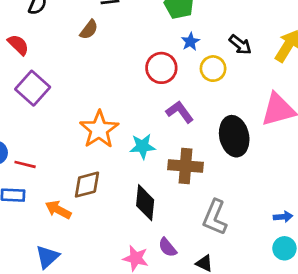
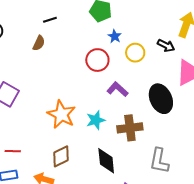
black arrow: (240, 45) -> (166, 45), moved

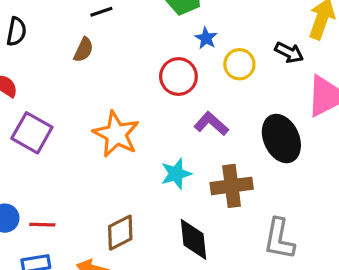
orange star: (61, 114) -> (116, 134), moved

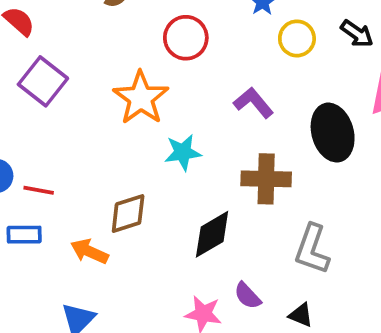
red circle: (178, 77) -> (186, 38), moved
cyan star: (176, 174) -> (183, 152), moved
black diamond: (193, 239) -> (212, 234), turned 57

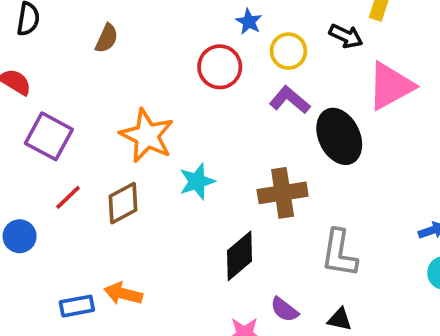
red circle: (186, 38) -> (220, 67), moved
purple L-shape: (253, 103) -> (290, 100), moved
red line: (39, 190) -> (68, 197), moved, turned -44
brown diamond: (128, 213) -> (123, 203), moved
blue rectangle: (24, 235) -> (77, 306), moved

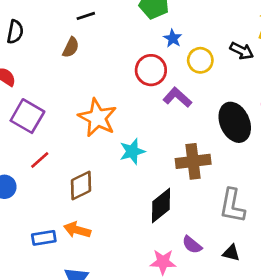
purple L-shape: (290, 100) -> (177, 97), moved
brown diamond: (123, 203) -> (81, 185), moved

